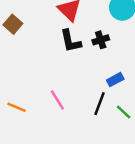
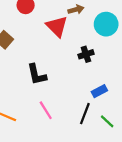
black L-shape: (71, 41) -> (37, 74), moved

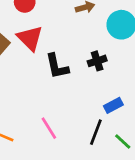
red triangle: (57, 26) -> (30, 38), moved
black L-shape: (37, 74) -> (57, 66), moved

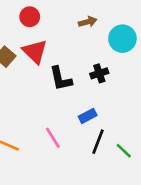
blue rectangle: (113, 105) -> (88, 116), moved

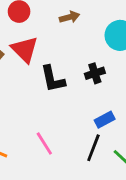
brown arrow: (88, 22) -> (70, 17), moved
blue rectangle: (88, 116) -> (105, 120), moved

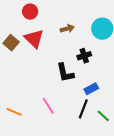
brown arrow: (70, 17) -> (67, 29), moved
black L-shape: (53, 79) -> (65, 73), moved

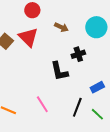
red circle: (30, 12) -> (32, 10), moved
brown arrow: (67, 29) -> (61, 27), turned 40
blue rectangle: (91, 89) -> (97, 87), moved

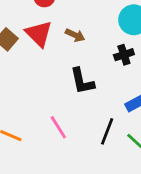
brown arrow: (61, 27) -> (75, 35), moved
black cross: (78, 54) -> (124, 55), moved

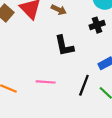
pink line: (58, 127) -> (46, 82), turned -54

